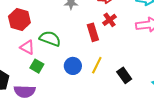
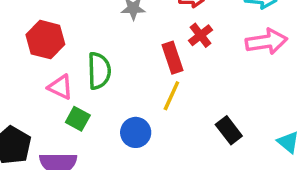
green semicircle: (50, 39) -> (99, 71), turned 70
yellow line: (97, 65) -> (171, 96), moved
blue circle: (73, 66) -> (136, 132), moved

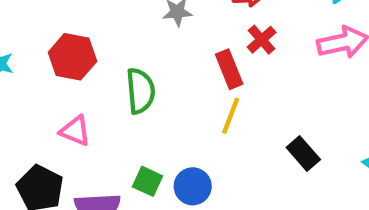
pink triangle: (60, 87) -> (75, 131), moved
green square: (78, 119) -> (147, 181), moved
blue circle: (136, 132) -> (193, 186), moved

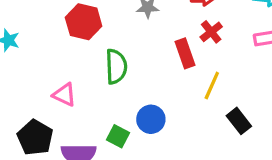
red hexagon: (72, 57) -> (84, 22), moved
yellow line: (231, 116) -> (212, 86), moved
blue circle: (193, 186) -> (151, 119), moved

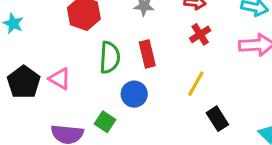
red rectangle: (185, 53) -> (147, 54), moved
blue circle: (151, 119) -> (134, 94), moved
black pentagon: (35, 138) -> (24, 82), moved

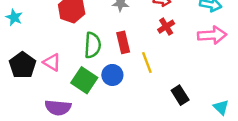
yellow line: (196, 84) -> (147, 63), moved, turned -50
green square: (105, 122) -> (84, 80), moved, size x1.5

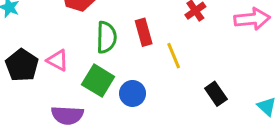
blue circle: (112, 75) -> (133, 93), moved

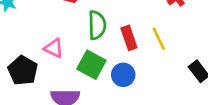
red rectangle: (144, 32) -> (129, 38), moved
black pentagon: (22, 65) -> (23, 70), moved

